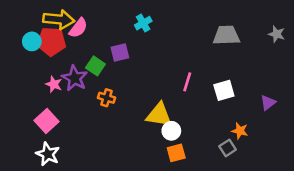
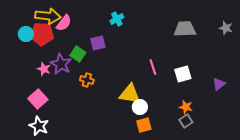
pink line: (187, 82) -> (153, 67), turned -35
orange star: (240, 131) -> (186, 107), moved

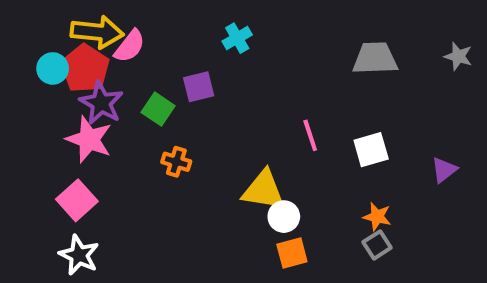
red pentagon: (42, 34) -> (85, 68), turned 30
purple star: (61, 64) -> (101, 103), moved
pink star: (44, 69) -> (89, 139), size x1.6

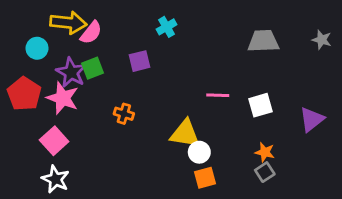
red pentagon: (85, 68) -> (24, 94), moved
green square: (158, 109) -> (93, 68), moved, turned 35
pink line: (310, 135) -> (218, 95), turned -70
purple triangle: (444, 170) -> (312, 119), size x1.4

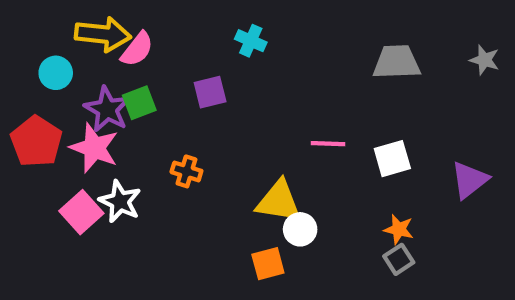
cyan cross: (167, 27) -> (251, 41), turned -36
orange square: (205, 178) -> (268, 264), moved
white star: (56, 179) -> (120, 201), moved

